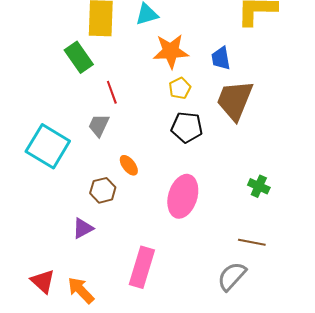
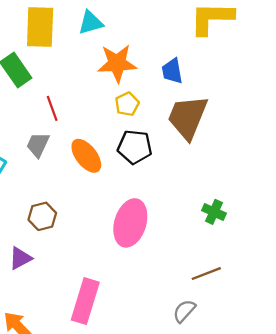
orange ellipse: (129, 165) -> (86, 156), moved, size x1.5
brown line: (252, 242) -> (206, 274), turned -32
gray semicircle: (232, 276) -> (184, 311), size x0.7

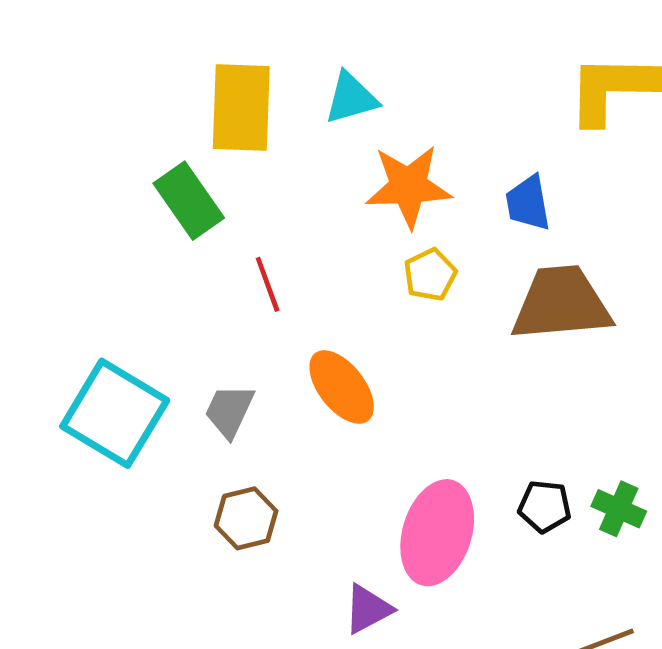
brown trapezoid: (188, 117) -> (561, 303), turned 63
gray trapezoid: (38, 145) -> (229, 411), moved
black pentagon: (135, 147) -> (545, 506), moved, size x0.7
purple triangle: (20, 258) -> (368, 609), moved

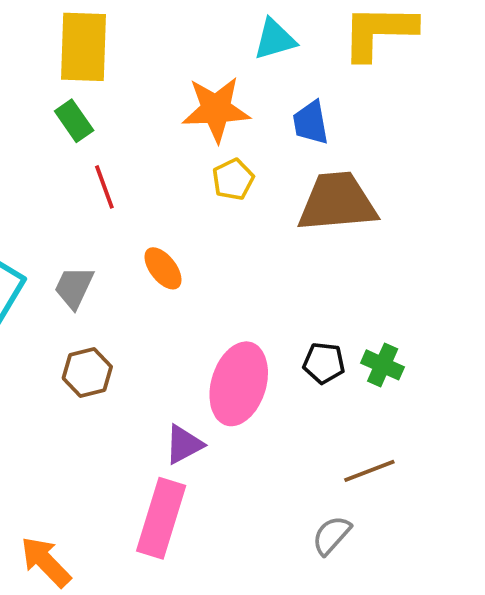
cyan triangle: (351, 98) -> (275, 39), moved
green rectangle: (189, 201) -> (74, 121), moved, size x0.7
orange ellipse: (342, 387) -> (163, 268), size x0.7

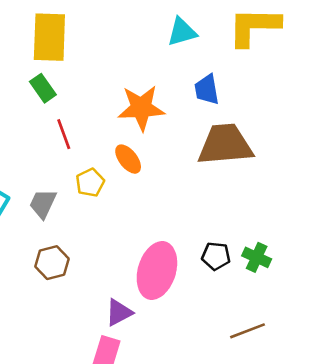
orange star: (216, 109) -> (141, 108), moved
yellow pentagon: (233, 179) -> (90, 183), moved
orange ellipse: (163, 268) -> (128, 159), moved

